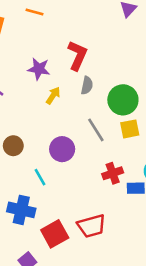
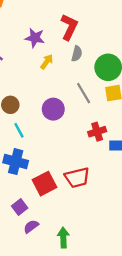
cyan line: (40, 177) -> (19, 130), moved

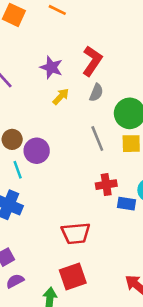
purple circle: (53, 109) -> (37, 151), moved
red square: (45, 184) -> (73, 276), moved

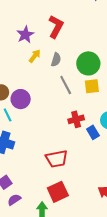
purple star: (51, 67) -> (25, 35), turned 30
gray semicircle: (96, 93) -> (56, 60), moved
blue rectangle: (126, 204) -> (93, 132), turned 56

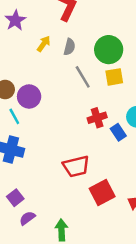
purple star: (25, 35) -> (15, 20), moved
red square: (58, 192) -> (102, 192), moved

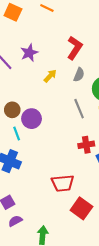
gray semicircle: (69, 47) -> (79, 75), moved
red square: (102, 192) -> (81, 208), turned -35

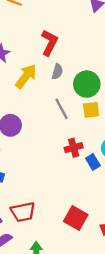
yellow arrow: (50, 76) -> (26, 76), size x1.6
red trapezoid: (63, 183) -> (23, 212), moved

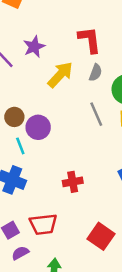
red L-shape: (49, 43) -> (90, 40), turned -40
red cross: (74, 148) -> (73, 182), moved

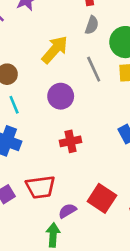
yellow arrow: (60, 75) -> (55, 50), moved
purple circle: (38, 127) -> (61, 96), moved
purple semicircle: (20, 253) -> (67, 211), moved

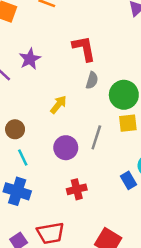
yellow arrow: (55, 50) -> (58, 105), size x0.7
gray line: (94, 69) -> (96, 137), moved, turned 45

